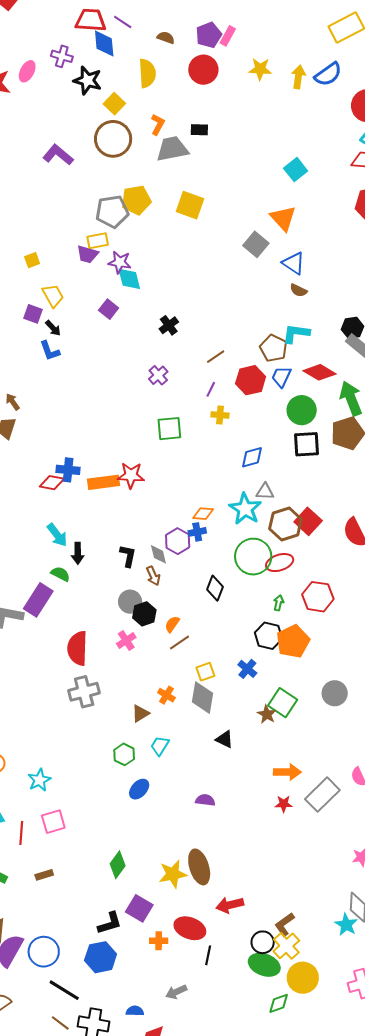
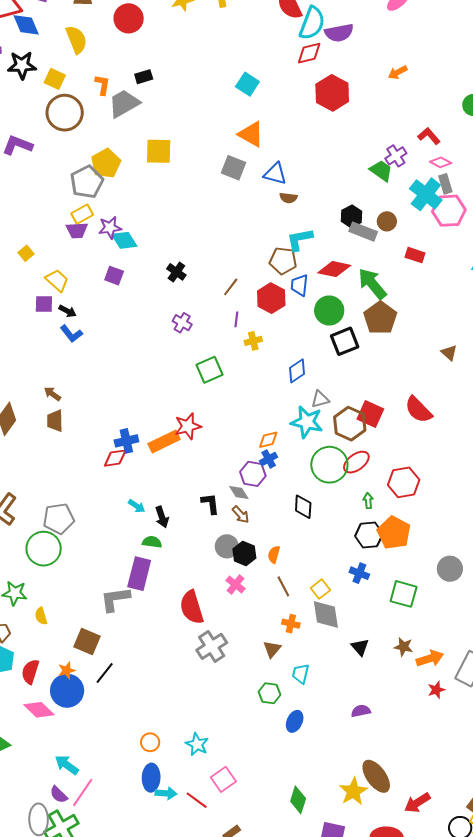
cyan arrow: (57, 535) -> (137, 506), size x0.7
brown line: (179, 642) -> (283, 586), moved, turned -65
brown star: (267, 714) -> (404, 647), moved
black triangle: (225, 739) -> (360, 647), turned 42
red line: (21, 833) -> (197, 800), turned -40

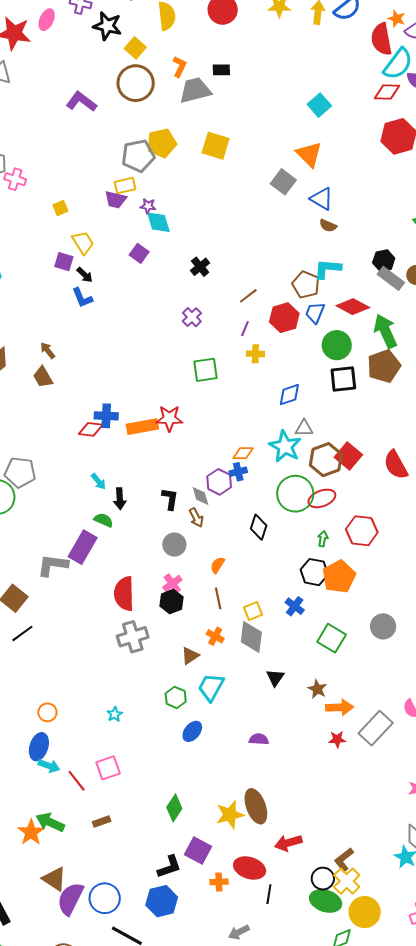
purple star: (110, 228) -> (148, 206), size x0.7
brown trapezoid: (55, 421) -> (43, 377), turned -45
black hexagon: (244, 553) -> (172, 602), moved
cyan trapezoid: (301, 674) -> (211, 687), size x1.4
cyan star: (197, 744) -> (115, 714), moved, size x0.7

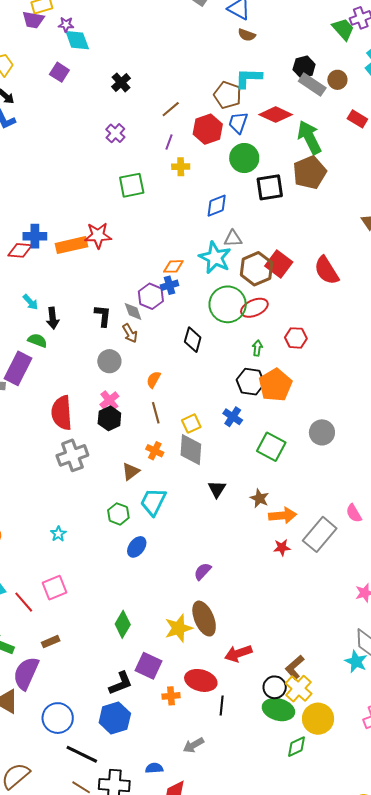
green circle: (337, 345) -> (244, 158), moved
red hexagon: (362, 531) -> (296, 338), size x0.7
purple semicircle: (259, 739) -> (203, 571), moved, turned -48
purple semicircle: (70, 899) -> (26, 673), moved

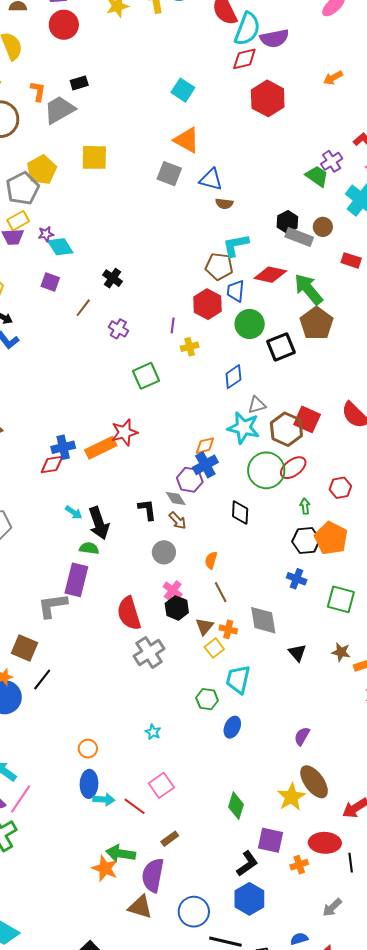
brown line: (171, 109) -> (83, 308), moved
blue cross: (169, 285) -> (205, 465), size x1.4
black arrow: (53, 318) -> (99, 523), size x1.5
yellow square: (191, 424) -> (214, 648), moved
brown triangle: (131, 471) -> (204, 626), moved

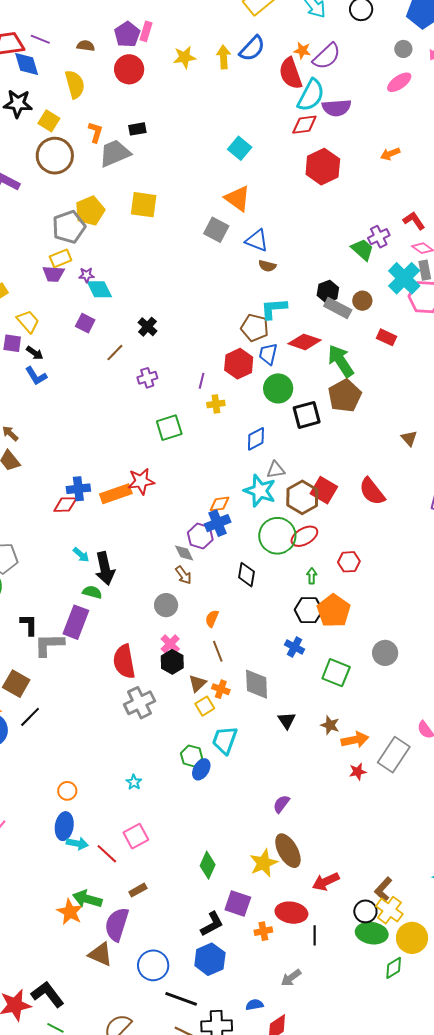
purple cross: (118, 329) -> (147, 378), turned 36
black L-shape: (147, 510) -> (29, 625), moved
blue ellipse: (232, 727) -> (201, 769), moved

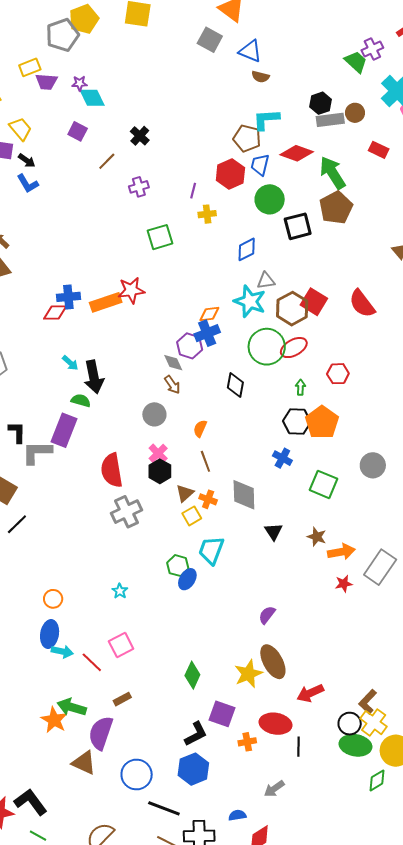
yellow rectangle: (61, 258) -> (30, 67), moved
gray rectangle: (338, 308) -> (330, 120), turned -36

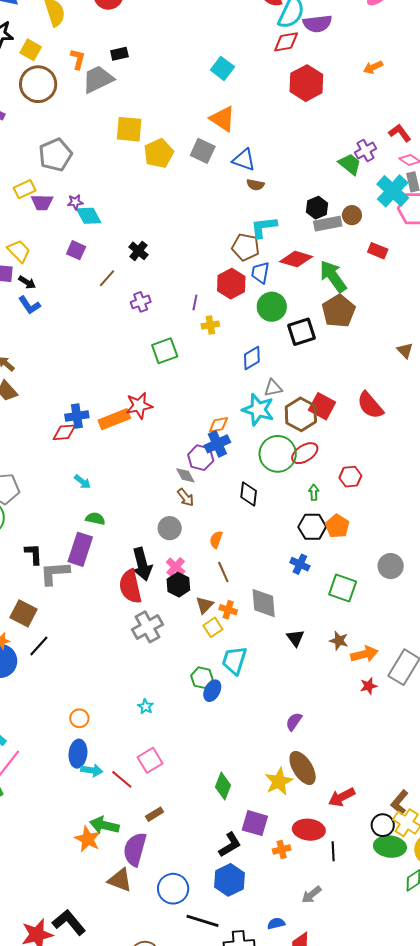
yellow pentagon: (84, 19) -> (159, 153), moved
black arrow: (94, 377) -> (142, 564), moved
orange pentagon: (322, 422) -> (337, 526), size x0.7

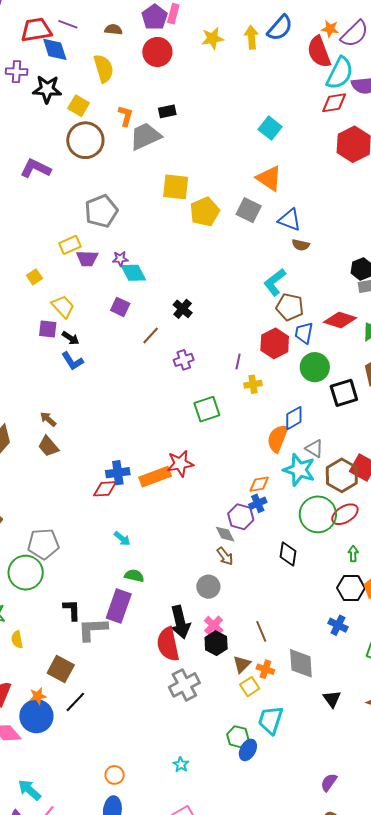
cyan L-shape: (264, 227) -> (275, 282), moved, turned -32
gray triangle: (273, 388) -> (314, 448), turned 42
blue cross: (217, 444) -> (258, 503), size x0.7
orange semicircle: (216, 540) -> (277, 438), moved, size x1.6

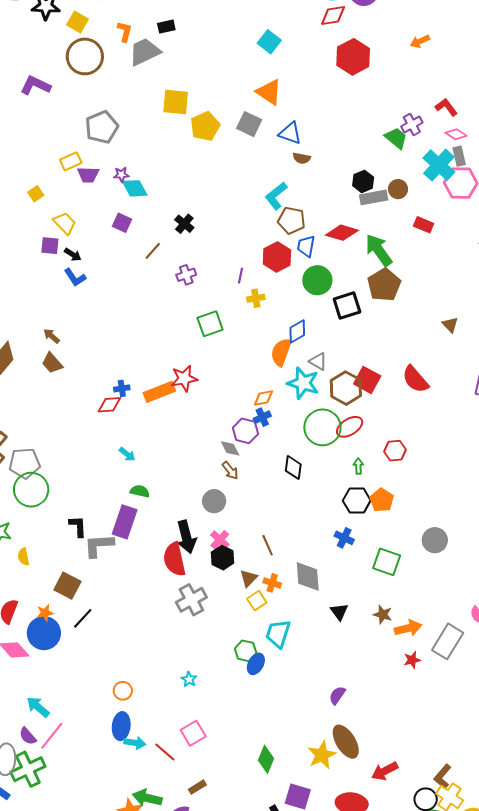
blue cross: (118, 473) -> (122, 388), size x0.7
gray pentagon: (43, 544) -> (25, 463), moved

